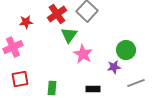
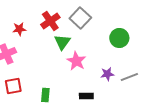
green circle: (126, 50) -> (119, 38), moved
gray line: (136, 83) -> (129, 77), moved

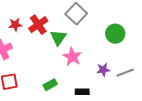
red cross: (50, 21) -> (38, 25), moved
green rectangle: (45, 95) -> (50, 85), moved, turned 56

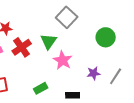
red cross: (38, 25) -> (22, 47), moved
gray line: (125, 73) -> (116, 76), turned -36

